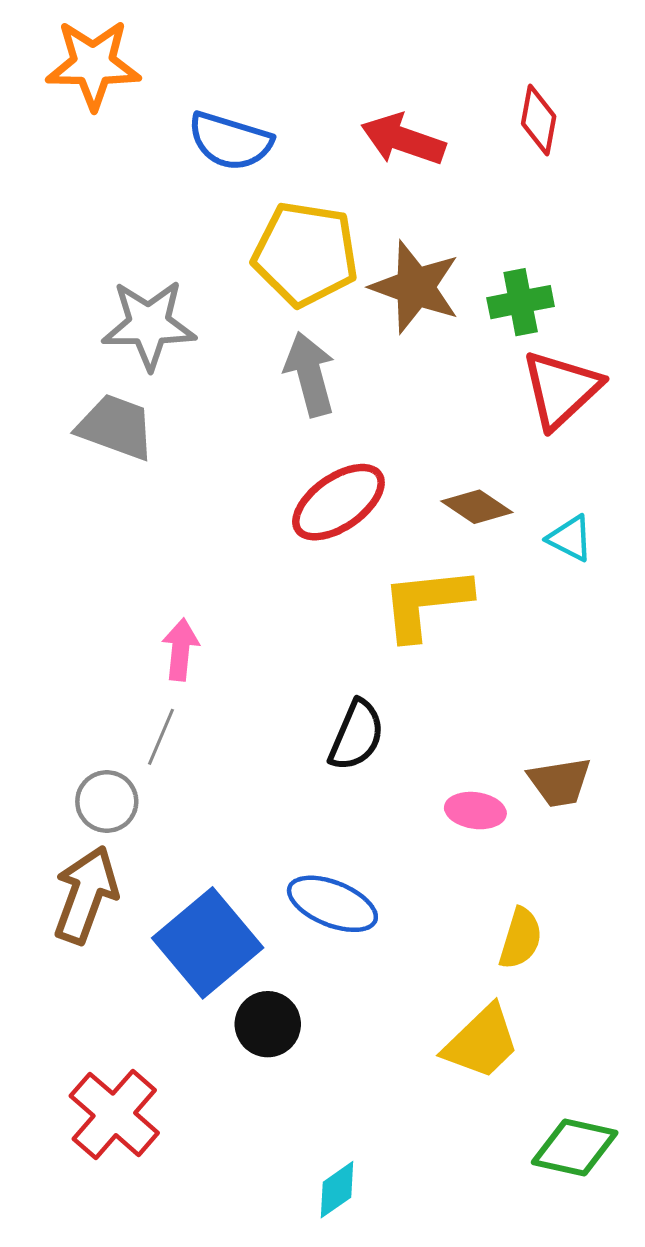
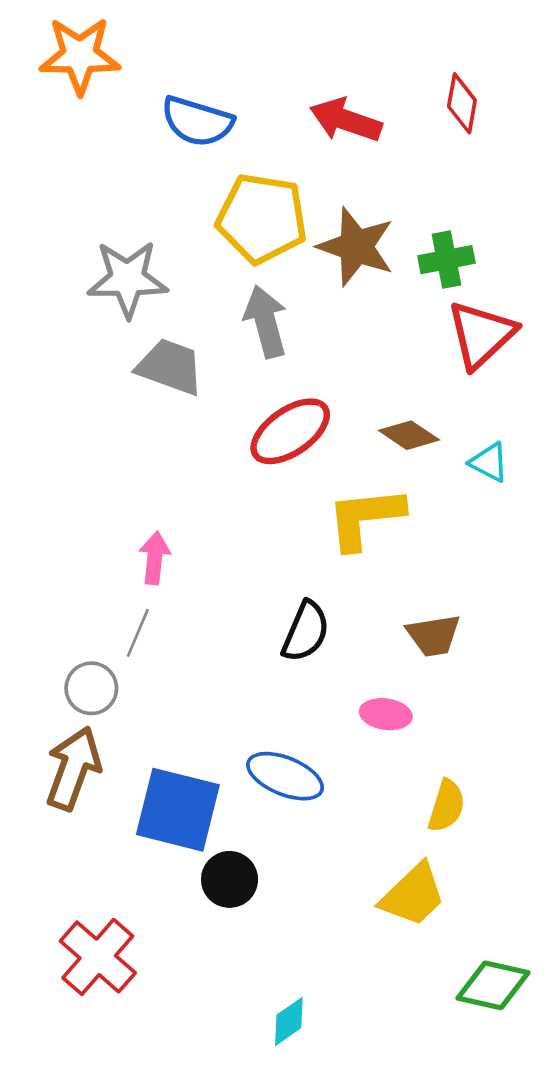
gray trapezoid: (116, 427) -> (170, 367), moved
brown trapezoid: (560, 782) -> (434, 635), moved
pink ellipse: (475, 811) -> (386, 714), moved
blue square: (208, 943) -> (178, 810), turned -36

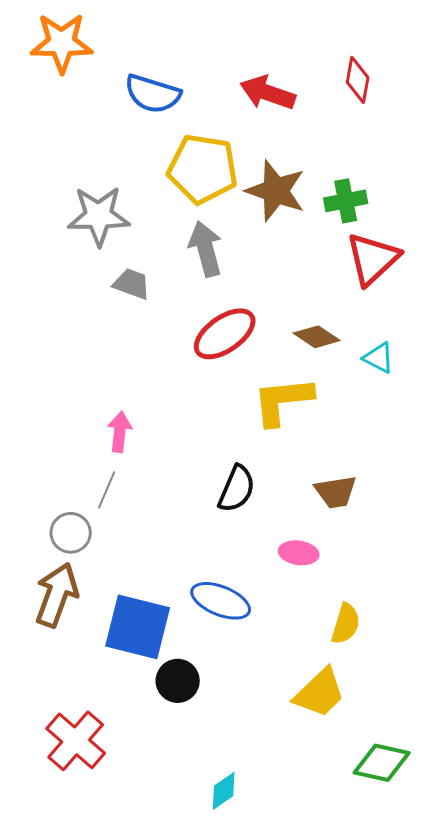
gray trapezoid: (170, 367) -> (132, 284), size x0.7

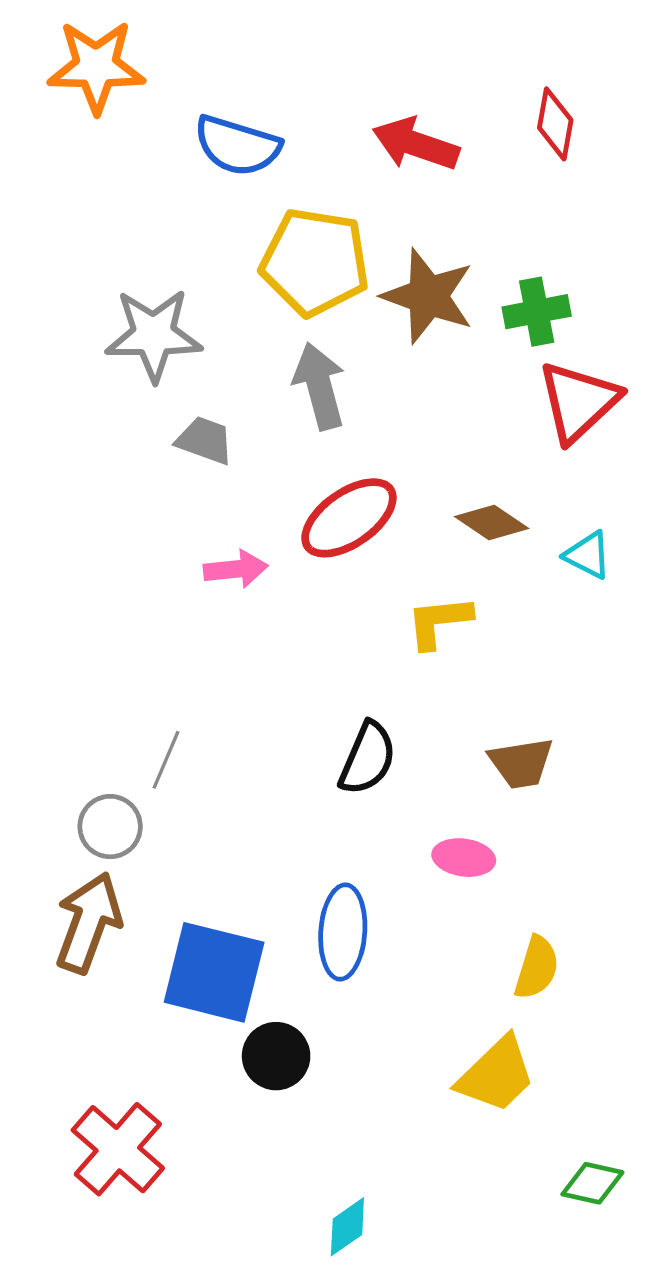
yellow L-shape: (283, 401) -> (439, 622), size x0.7
pink arrow: (120, 432) -> (236, 569), moved, turned 78
blue ellipse: (221, 601) -> (343, 932), turned 72
green diamond: (382, 763) -> (592, 1183), size x0.7

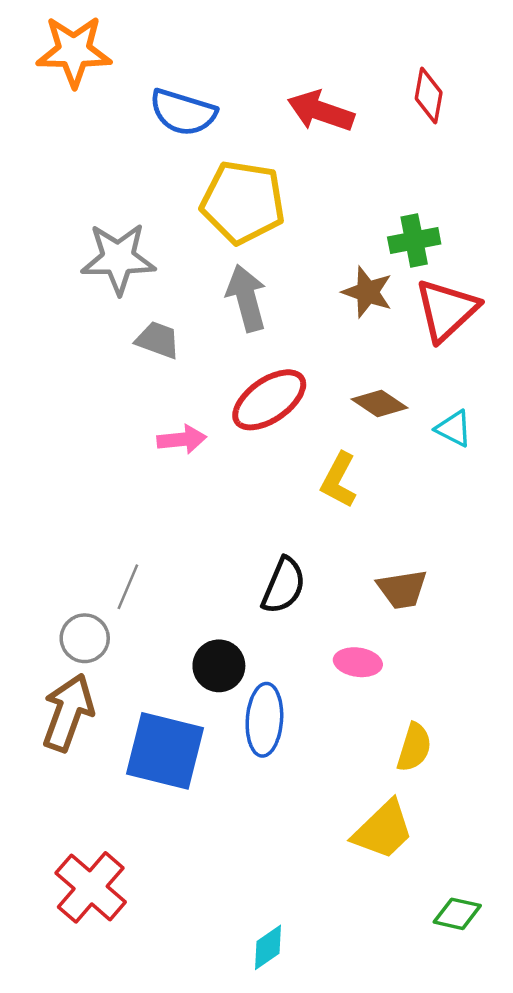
brown star: (428, 296) -> (367, 292), moved, size x0.7
yellow L-shape: (439, 622) -> (339, 480), turned -56
black circle: (276, 1056) -> (219, 666), moved

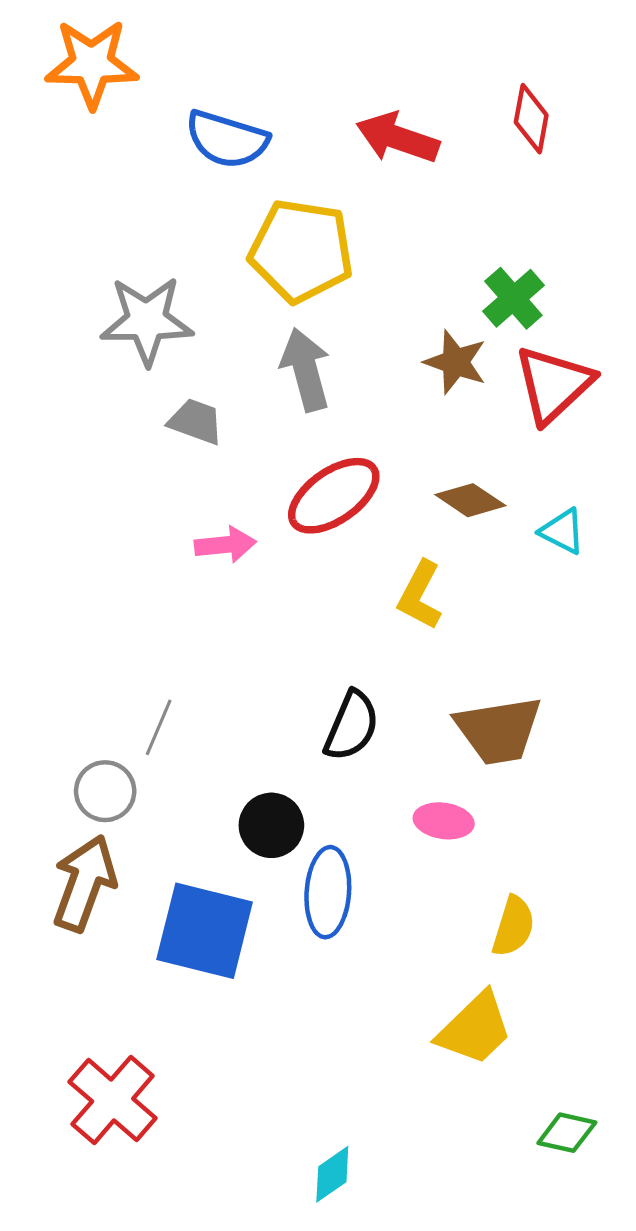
green cross: (414, 241) -> (513, 298), turned -30
brown trapezoid: (402, 589) -> (499, 730), size x1.4

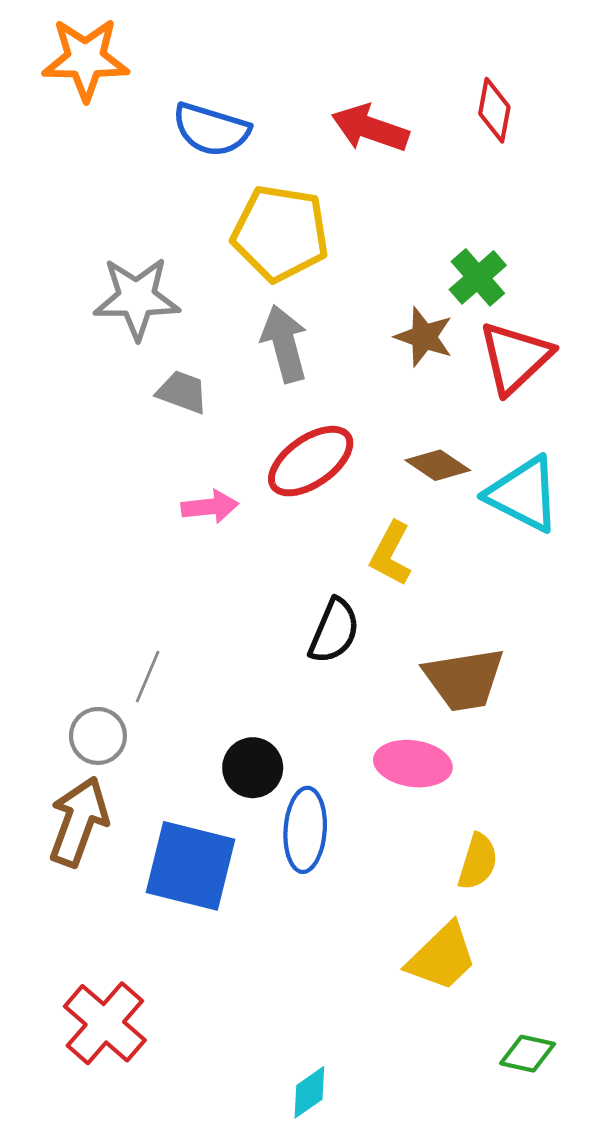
cyan triangle: (562, 531) -> (523, 494), size x1.8
black semicircle: (352, 726) -> (334, 631), moved
pink ellipse: (444, 821) -> (413, 764), size x1.4

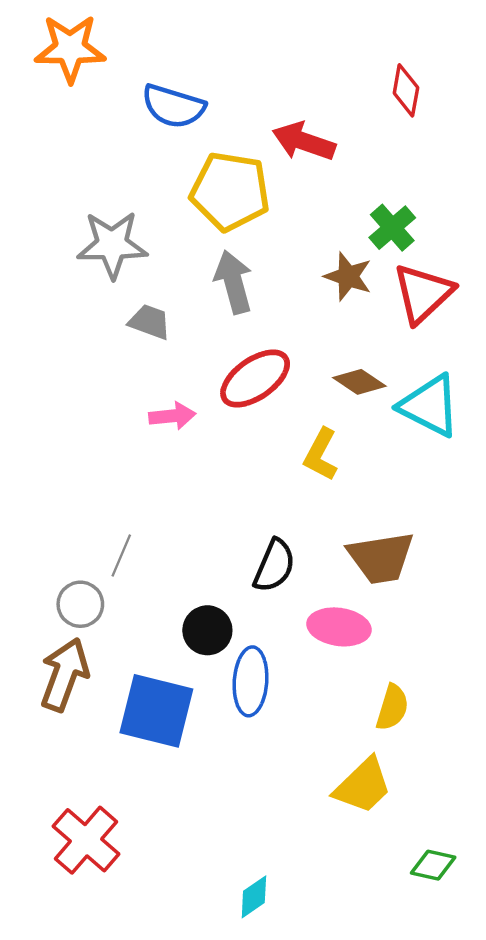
red arrow: (370, 128) -> (304, 141), moved
black semicircle: (334, 631) -> (274, 566), moved

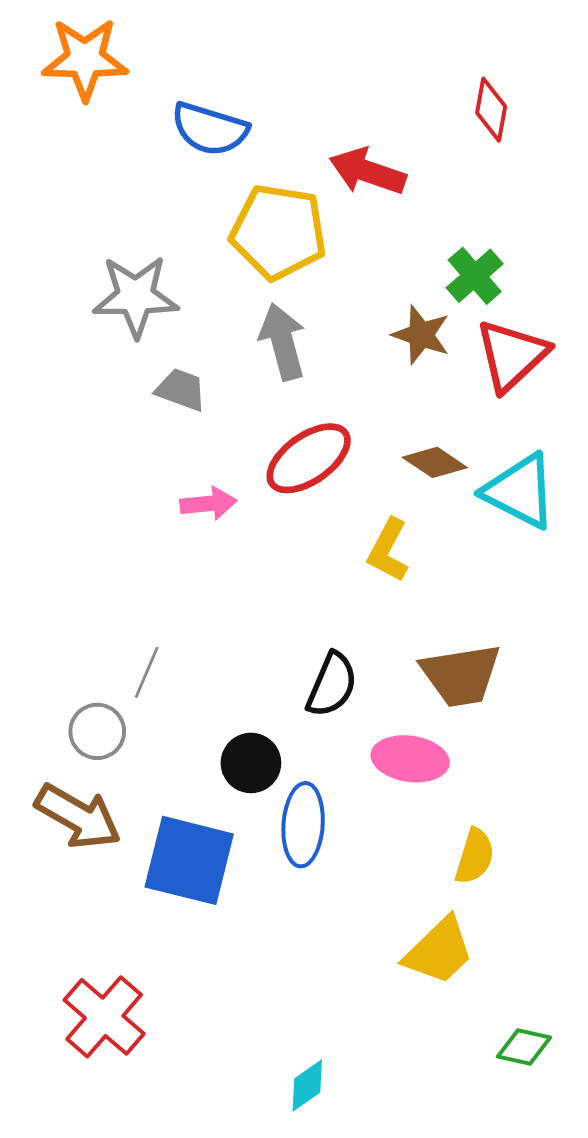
brown arrow: (64, 675) -> (78, 816), turned 100

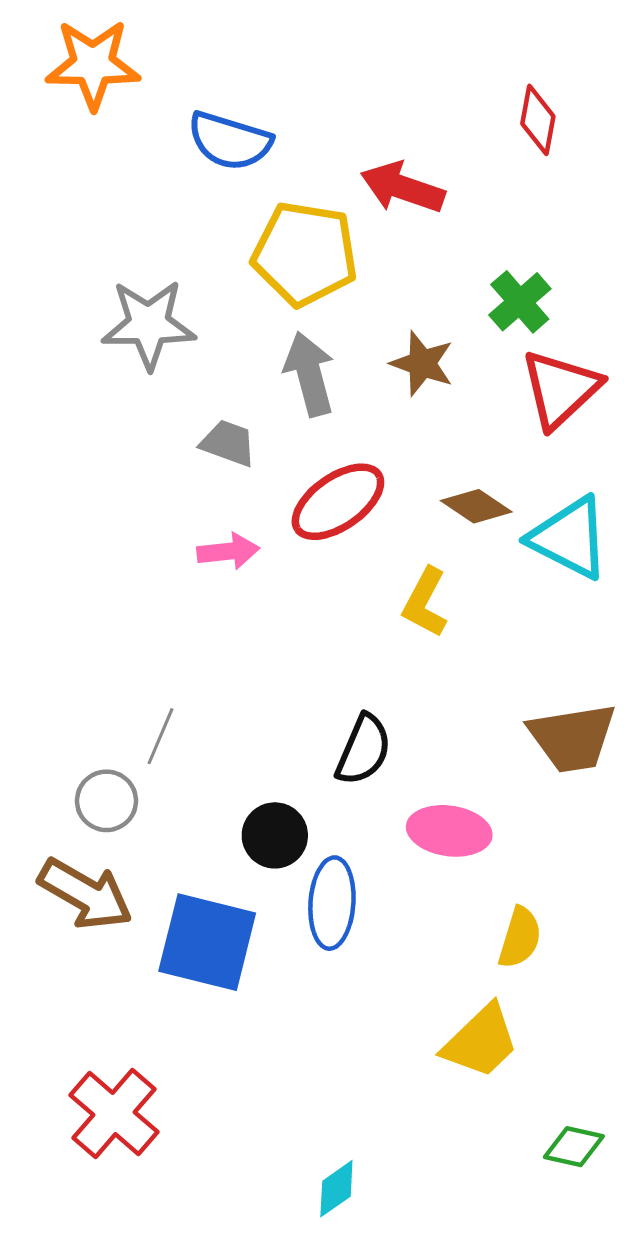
brown star: (421, 335) -> (422, 363), moved
gray trapezoid: (181, 390) -> (228, 443), moved
brown trapezoid: (461, 675) -> (572, 738), moved

